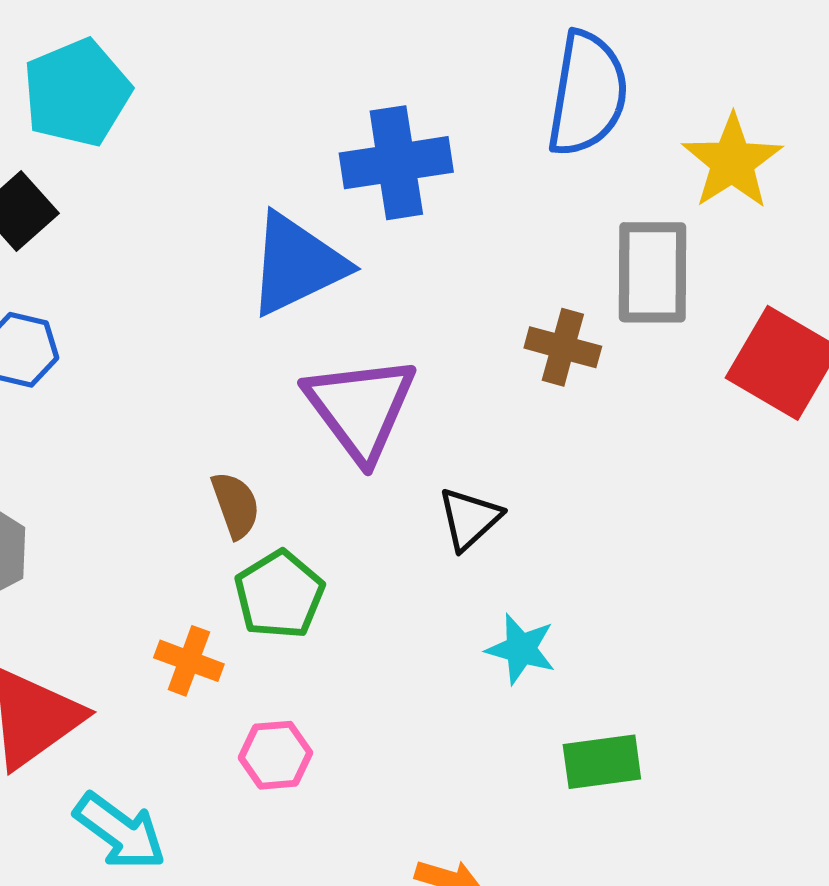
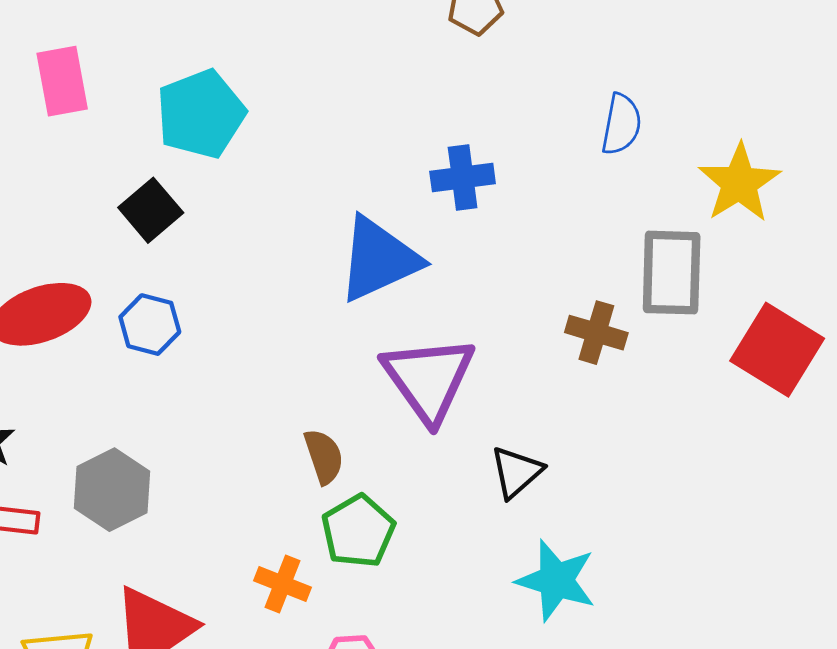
blue semicircle: (587, 94) -> (621, 124), size x0.6
blue cross: (396, 163) -> (463, 177), size x0.7
cyan star: (521, 649) -> (556, 580), size x1.4

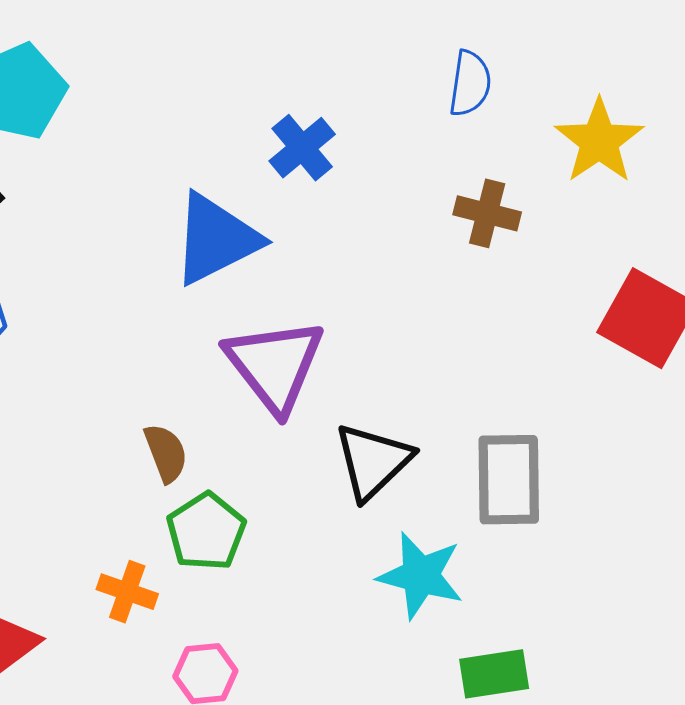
blue cross: (463, 177) -> (302, 148), turned -30
gray rectangle: (672, 273) -> (509, 480), moved
brown cross: (596, 333) -> (487, 213), moved
black triangle: (516, 472) -> (373, 461), size x1.4

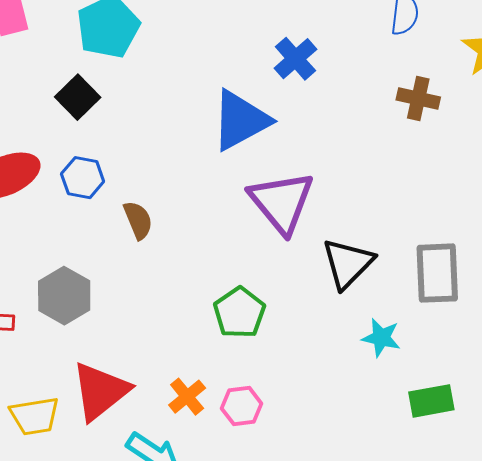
brown semicircle: (166, 453) -> (138, 220), moved
cyan star: (421, 576) -> (381, 338), size x0.7
orange cross: (127, 592) -> (187, 397), moved, turned 33

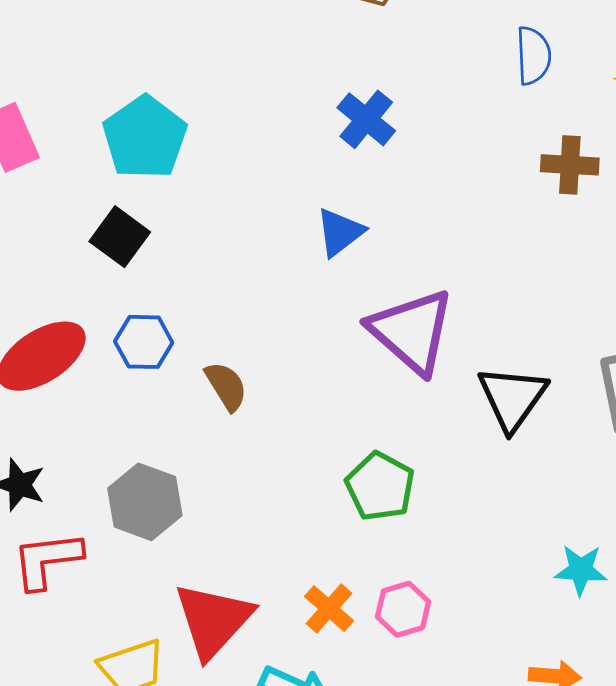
blue cross: (295, 59) -> (366, 119), moved
blue triangle: (241, 120) -> (340, 232), size x0.6
cyan star: (381, 338) -> (581, 570), moved

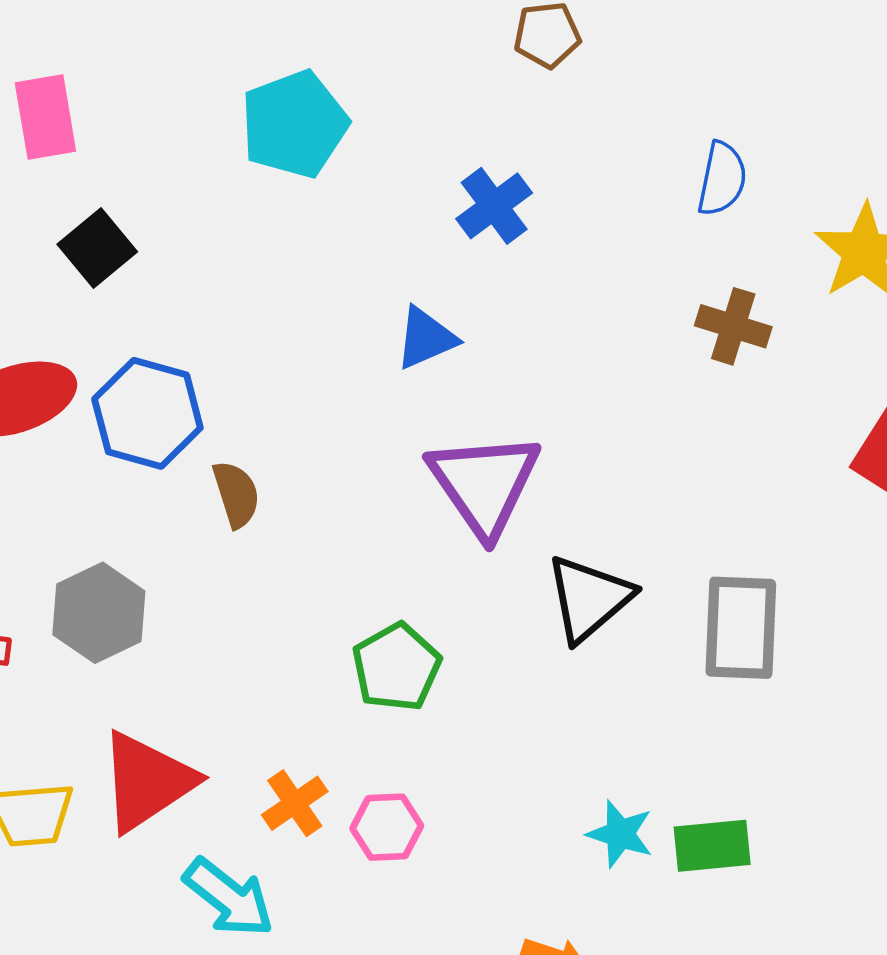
cyan pentagon: (145, 137) -> (294, 124), moved
black square: (120, 237) -> (97, 248), moved
blue hexagon: (144, 342) -> (147, 413), size x1.5

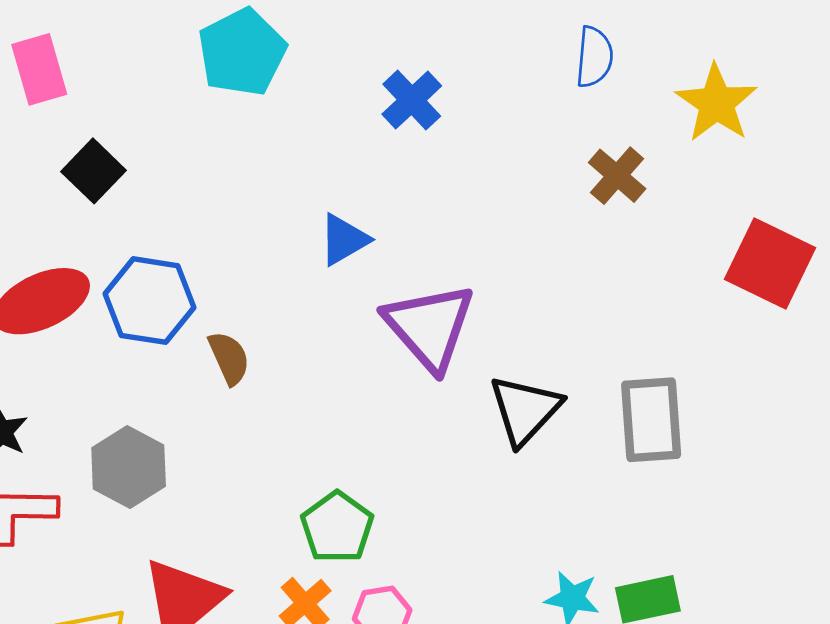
brown cross: (733, 326) -> (617, 176), turned 30
blue triangle: (426, 338) -> (344, 240), moved
green pentagon: (396, 667) -> (337, 527), moved

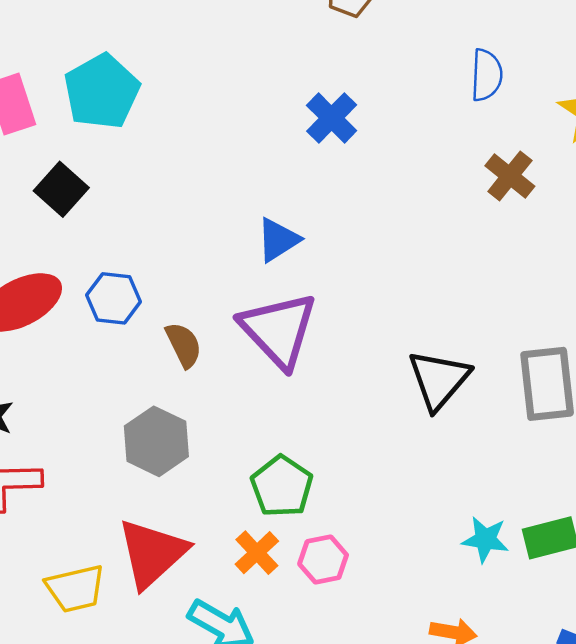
cyan pentagon: (242, 52) -> (102, 92), moved
blue hexagon: (150, 301) -> (114, 298), size x0.7
purple triangle: (430, 327) -> (279, 330), moved
gray hexagon: (129, 467) -> (156, 441), moved

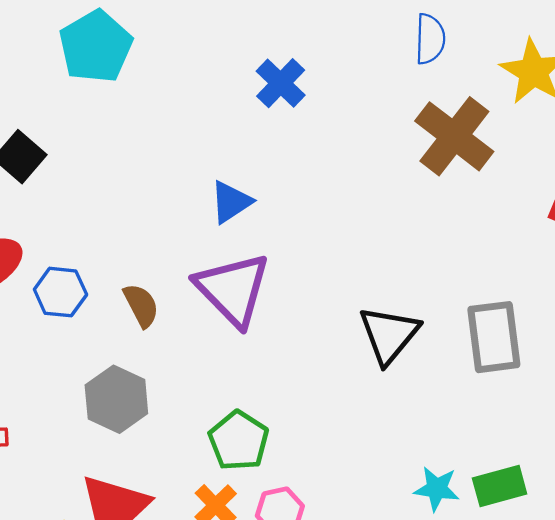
cyan pentagon: (102, 92) -> (96, 47), moved
brown cross: (510, 176) -> (454, 136), size x1.6
blue hexagon: (114, 298) -> (60, 292), moved

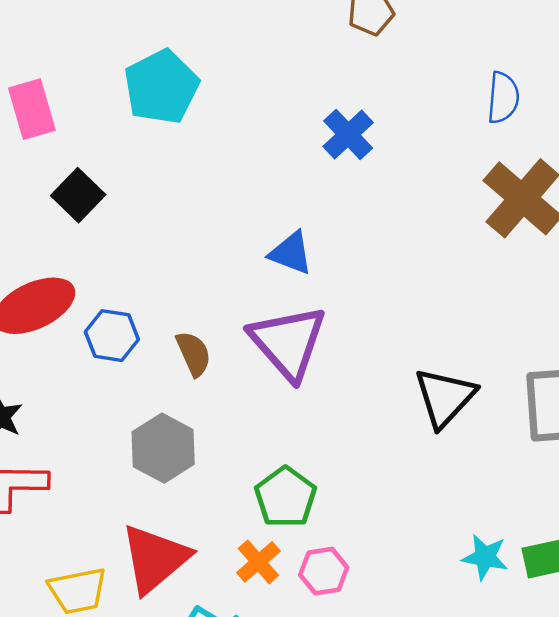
blue triangle: (231, 202) -> (291, 253), turned 51

